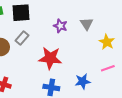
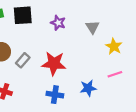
purple star: (60, 26) -> (58, 23), moved
gray rectangle: (22, 38) -> (23, 60), moved

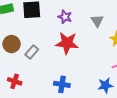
red star: (54, 64) -> (67, 43), moved
blue star: (88, 88) -> (105, 85), moved

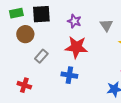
brown circle: (12, 44) -> (25, 34), moved
blue cross: (62, 84) -> (69, 75), moved

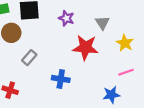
red star: (76, 47) -> (85, 47), moved

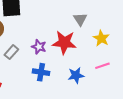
purple star: (66, 18) -> (39, 47), moved
blue star: (111, 95) -> (76, 75), moved

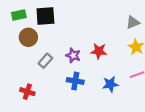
gray triangle: (80, 19) -> (133, 22), moved, turned 40
red star: (64, 43) -> (99, 51), size x0.7

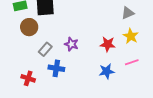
red star: (99, 51) -> (108, 44), moved
blue cross: (75, 81) -> (56, 68), moved

